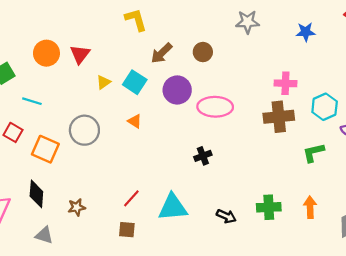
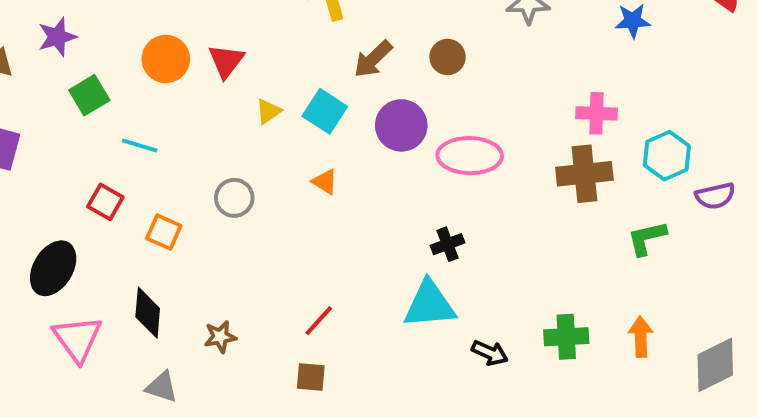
gray circle: (84, 130) -> (234, 198), size x0.7
orange square: (45, 149) -> (164, 232), size x0.7
cyan triangle: (173, 207) -> (429, 305), moved

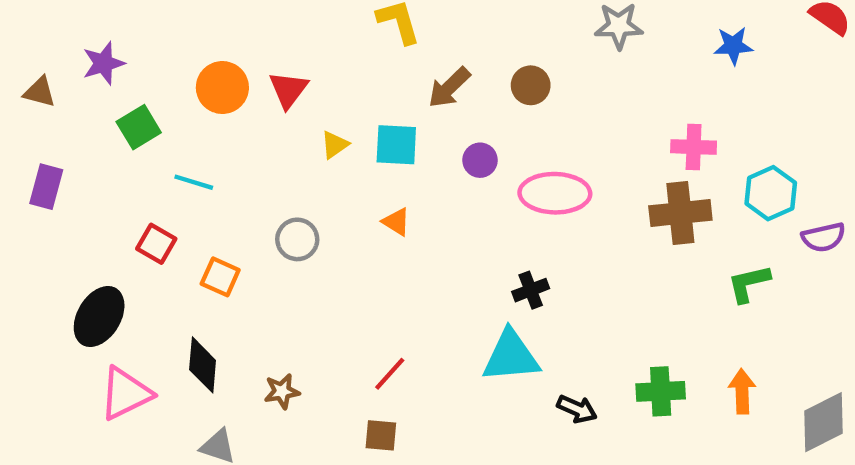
cyan square: (325, 111) -> (396, 145), turned -30
purple circle: (401, 125) -> (480, 160), size x0.6
pink triangle: (77, 339) -> (126, 394), turned 40

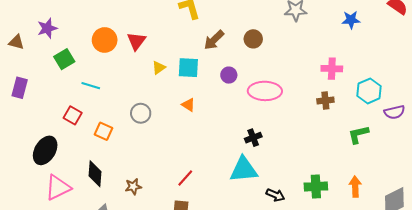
brown cross: (680, 213) -> (325, 101), size x0.6

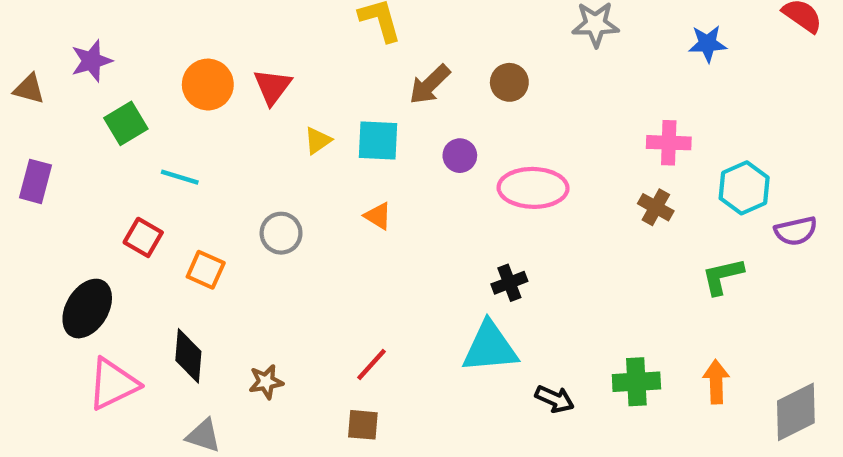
brown cross: (325, 101) -> (656, 207), turned 35

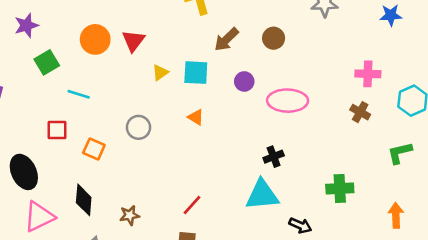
red square: (143, 237) -> (57, 130), turned -30
black ellipse: (87, 309) -> (24, 172), turned -56
green cross: (636, 382) -> (340, 189), moved

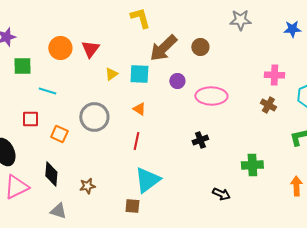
brown arrow: (226, 39) -> (163, 48), size x1.4
green square: (47, 62) -> (22, 66), turned 30
gray circle: (138, 127) -> (94, 117), size x1.5
cyan triangle: (262, 195) -> (147, 180), moved, turned -32
red line: (192, 205) -> (136, 141), moved, turned -30

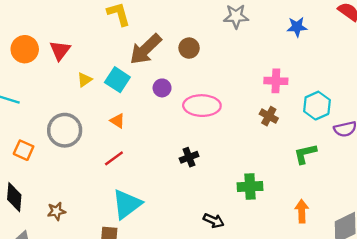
cyan square: (139, 74) -> (117, 80), turned 30
red line: (136, 141) -> (114, 158), turned 42

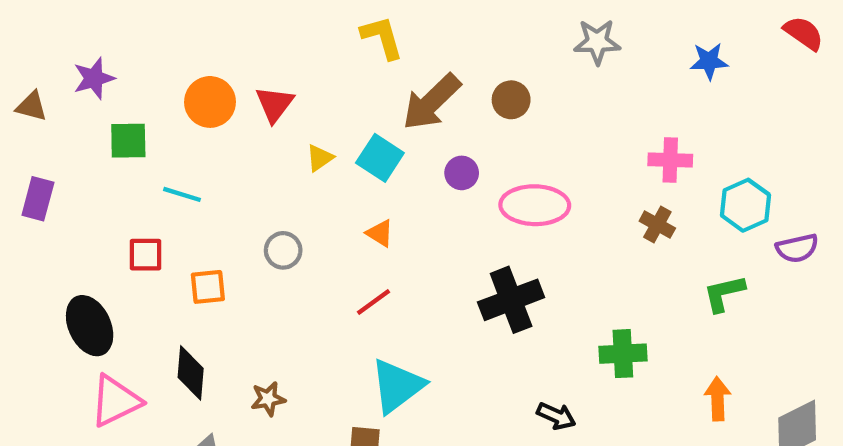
gray circle: (65, 130) -> (283, 250), size x0.6
orange square: (24, 150) -> (208, 287), turned -30
black cross: (189, 157) -> (511, 300), size x1.8

